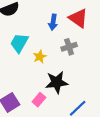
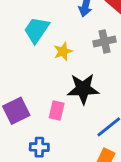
pink rectangle: (39, 100) -> (57, 110), turned -32

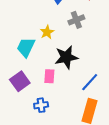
cyan trapezoid: (36, 30) -> (26, 47), moved

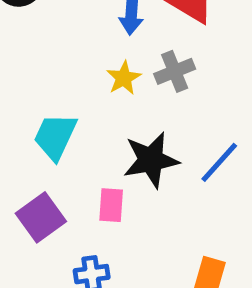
yellow star: (47, 32) -> (124, 78), moved
blue line: (90, 82) -> (219, 162), moved

